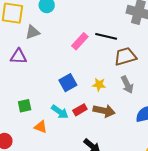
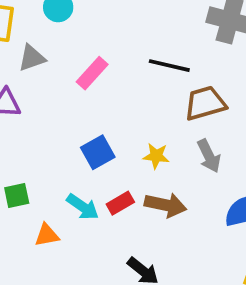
pink rectangle: (80, 41) -> (92, 73), moved
orange triangle: (41, 127) -> (47, 235), turned -32

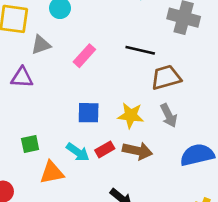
blue square: (98, 152) -> (89, 113), turned 30
yellow star: (156, 156) -> (131, 115), size x1.4
orange triangle: (47, 235) -> (52, 173), size x1.4

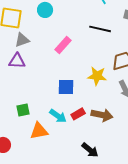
gray triangle: (41, 45) -> (22, 40), moved
black line: (140, 50) -> (100, 29), moved
yellow star: (131, 115) -> (97, 76), moved

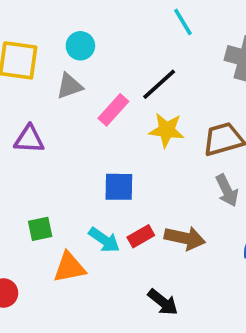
black line: (100, 29) -> (159, 84), moved, turned -55
gray triangle: (22, 40) -> (69, 86), moved
yellow star: (97, 76) -> (166, 130), moved

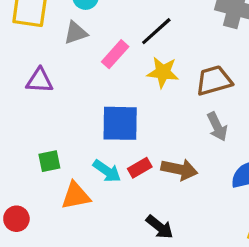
blue square: (119, 187) -> (120, 123), size x1.4

